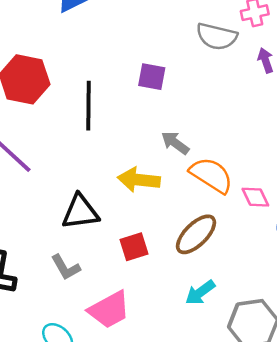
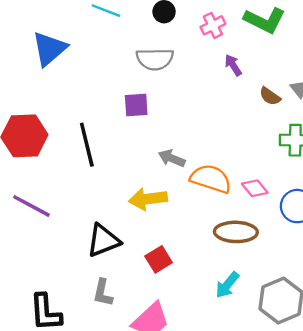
gray semicircle: (217, 36) -> (155, 59), moved
brown ellipse: (196, 234) -> (236, 232), moved, turned 60
gray L-shape: (66, 267) -> (103, 293), turned 56

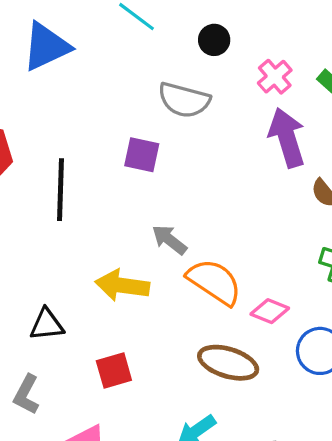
pink cross: (213, 25) -> (275, 77), turned -30
purple arrow: (233, 65) -> (287, 138), size x1.8
pink diamond: (255, 188) -> (270, 311), turned -44
black triangle: (103, 241) -> (47, 325), size x0.7

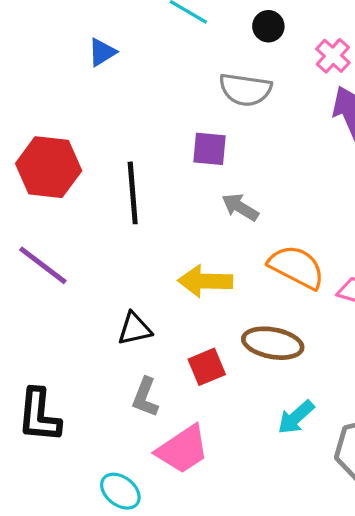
blue triangle: (46, 47) -> (102, 52), size x0.6
gray arrow: (169, 240) -> (240, 207), moved
brown ellipse: (228, 363) -> (273, 343), moved
gray L-shape: (26, 395) -> (145, 397), moved

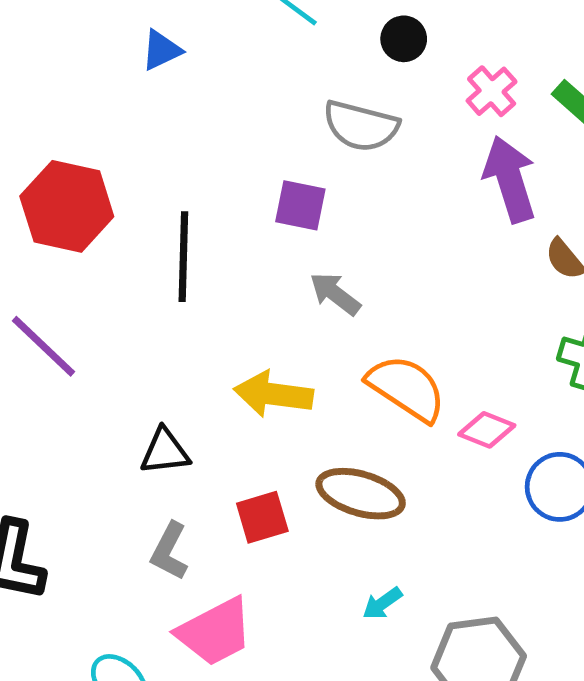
cyan arrow: (296, 417) -> (382, 603), size x0.7

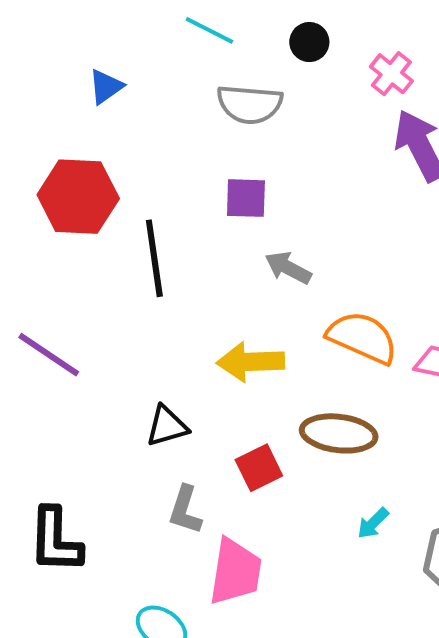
gray semicircle: (361, 126) -> (250, 104), moved
red hexagon: (67, 206) -> (78, 197), moved
pink trapezoid: (215, 632) -> (235, 572), turned -44

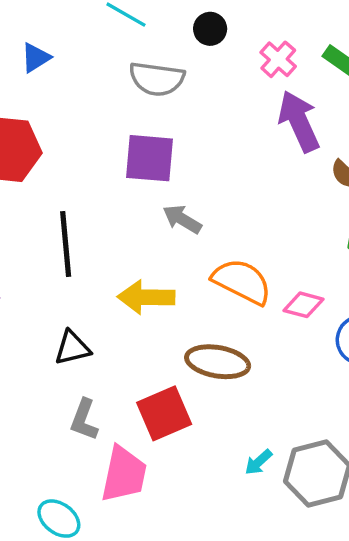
purple square: (246, 198) -> (149, 158), size x1.4
black line: (154, 258) -> (66, 244), moved
red square: (259, 468) -> (164, 413), moved, size x1.4
cyan arrow: (373, 523) -> (258, 462), moved

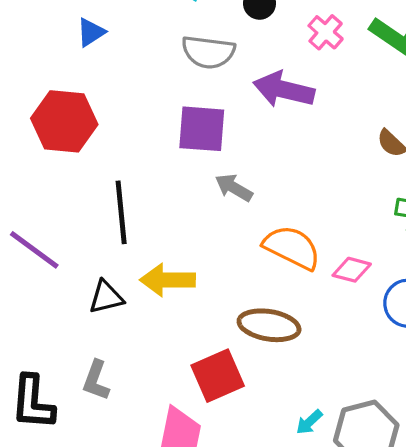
purple arrow: (299, 121) -> (284, 90), moved, turned -52
yellow arrow: (146, 297) -> (168, 280), moved
black triangle: (72, 348) -> (106, 297), moved
gray L-shape: (84, 420) -> (96, 380), moved

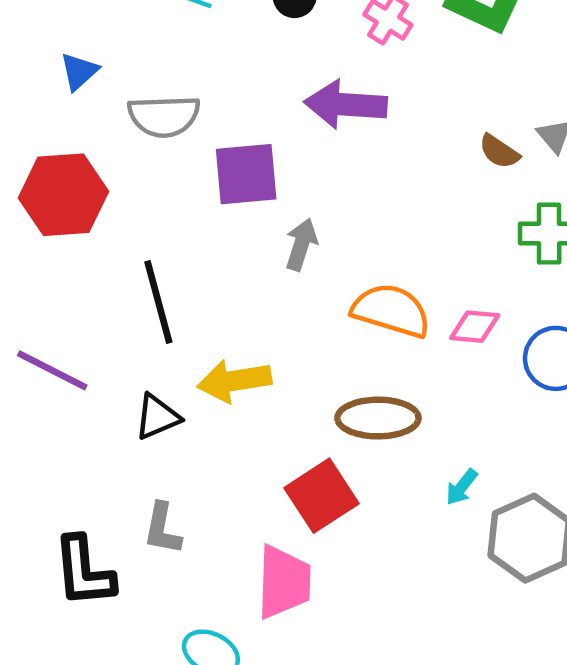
gray semicircle: (208, 52) -> (164, 116), moved
gray arrow: (234, 188) -> (301, 245), turned 87
cyan arrow: (309, 422) -> (462, 487), moved

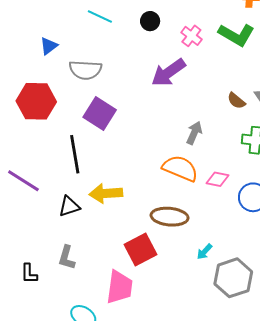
purple arrow: (346, 104) -> (169, 73), turned -45
purple square: (246, 174) -> (100, 114), moved, turned 32
gray arrow: (301, 245) -> (194, 133), moved
black L-shape: (84, 572) -> (29, 274), size x0.6

